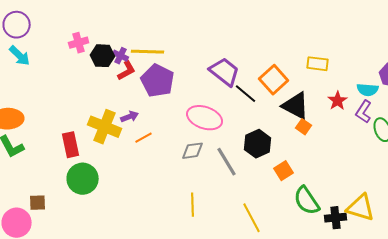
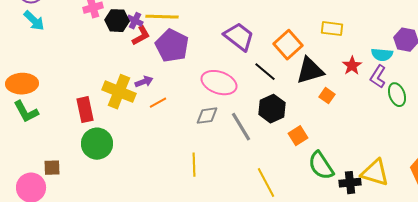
black line: (246, 94) -> (265, 72), moved
black triangle: (296, 106) -> (310, 71), turned -44
orange square: (304, 127) -> (327, 96), moved
yellow line: (193, 205) -> (194, 165), moved

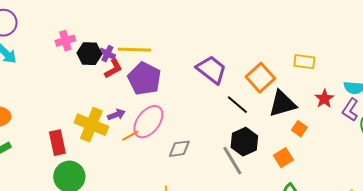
pink ellipse: (219, 83) -> (148, 122), moved, turned -72
gray line: (241, 127) -> (232, 161), moved
orange square: (298, 136) -> (283, 158), moved

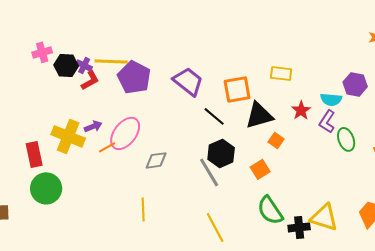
orange square: (260, 78) -> (237, 89), turned 32
purple pentagon: (144, 79) -> (134, 77), moved

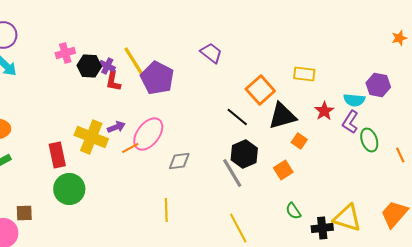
yellow line: (111, 61) -> (134, 62), turned 56
red L-shape: (90, 80) -> (113, 81), turned 130
purple trapezoid: (188, 81) -> (211, 53), moved, size x0.7
orange square: (237, 89) -> (260, 90), turned -32
green semicircle: (270, 210) -> (293, 211), size x0.6

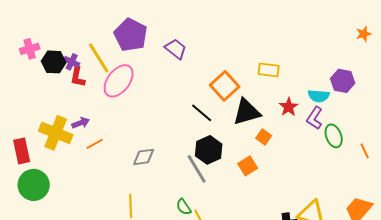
purple pentagon: (157, 78) -> (131, 35), moved
pink ellipse: (148, 134) -> (119, 81), moved
green semicircle: (293, 211) -> (184, 207), moved

